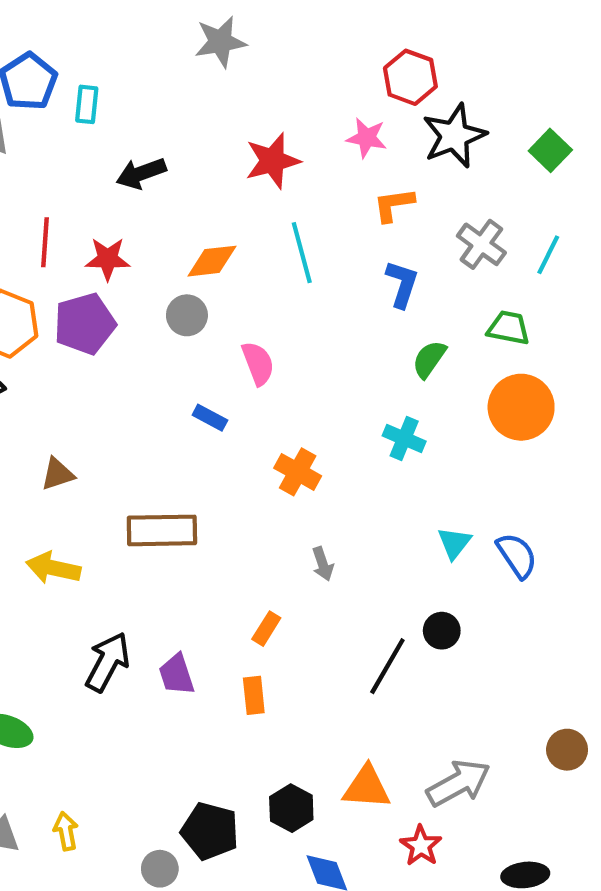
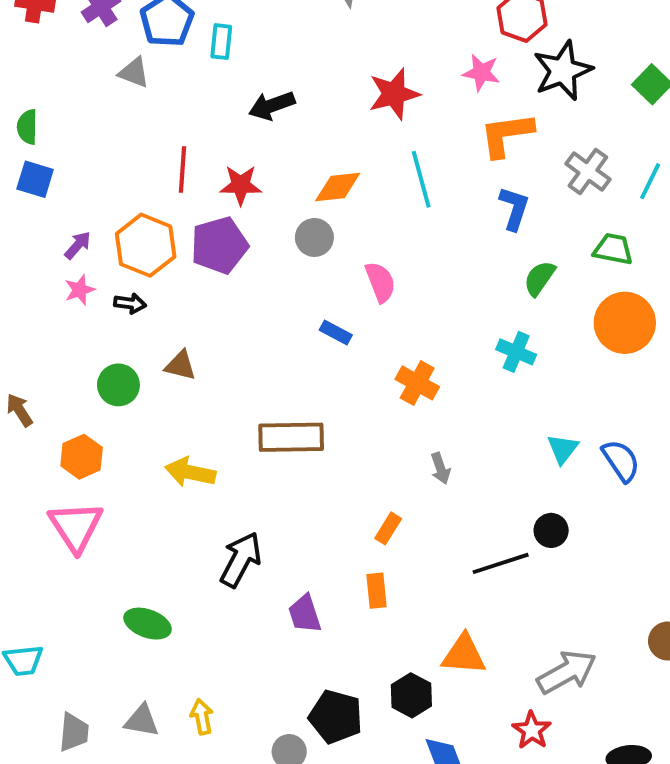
orange L-shape: (394, 205) -> (506, 135), size x1.4
brown triangle: (57, 474) -> (181, 366), moved, turned 32
black line: (387, 666) -> (501, 563), turned 42
purple trapezoid: (177, 674) -> (305, 614), moved
orange triangle: (367, 787) -> (464, 655), moved

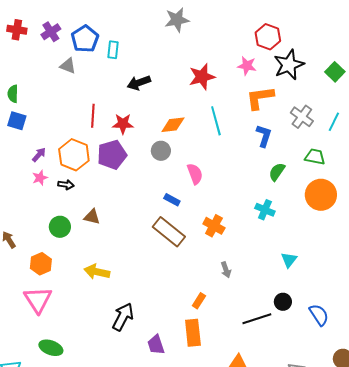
brown rectangle: (291, 437) -> (169, 232), moved, turned 40
blue semicircle: (621, 461) -> (319, 315), moved
orange rectangle: (376, 591) -> (193, 333), size x1.5
green ellipse: (148, 624) -> (51, 348), moved

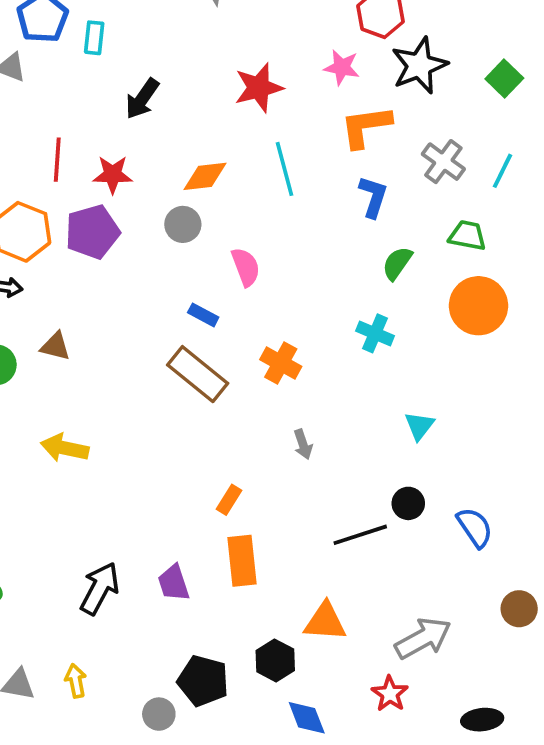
black arrow: (139, 83) -> (142, 99), turned -35
orange rectangle: (199, 301) -> (229, 500), moved
black arrow: (123, 317) -> (100, 588), moved

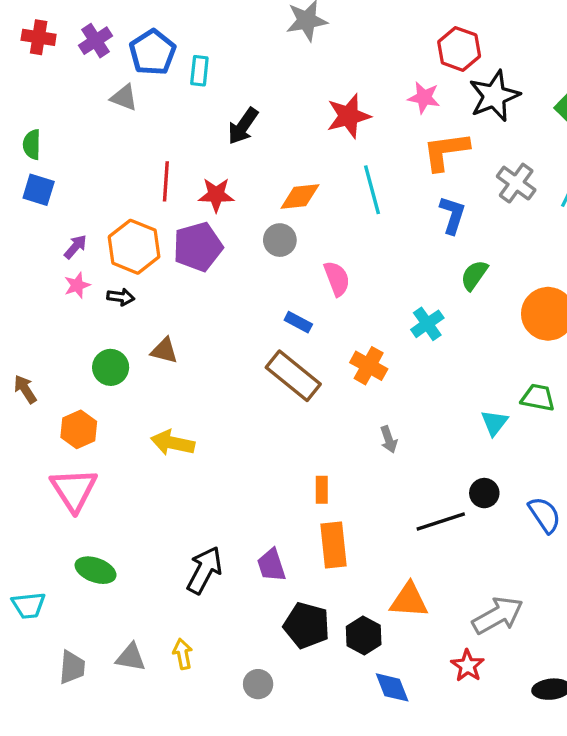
green trapezoid: (467, 235) -> (538, 398), moved
cyan cross: (375, 333) -> (427, 324), moved, turned 32
orange rectangle: (229, 500) -> (322, 490), turned -32
black pentagon: (203, 681) -> (307, 625), moved

